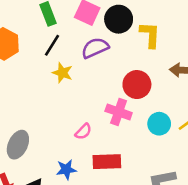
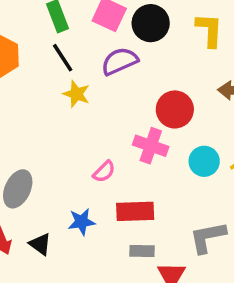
yellow L-shape: (150, 35) -> (209, 30), moved
black line: (52, 45) -> (63, 58), turned -65

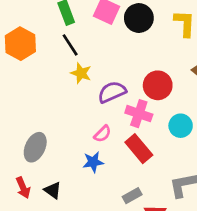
purple semicircle: (120, 61) -> (112, 92), moved
red rectangle: (135, 211) -> (139, 149), moved, turned 52
blue star: (82, 222) -> (93, 162), moved
gray rectangle: (142, 251) -> (132, 196), turned -30

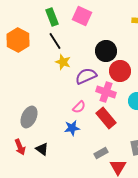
black circle: (139, 18) -> (106, 51), moved

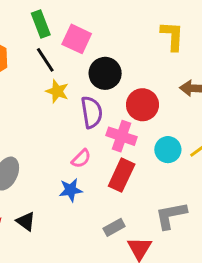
pink square: (82, 16) -> (77, 39), moved
black circle: (106, 51) -> (105, 73), moved
purple semicircle: (86, 76) -> (92, 112), turned 105
red rectangle: (106, 118) -> (122, 175), turned 65

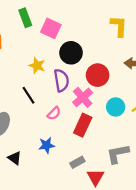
black line: (45, 60) -> (28, 95), moved
pink cross: (122, 136) -> (83, 97), turned 30
blue star: (71, 190) -> (47, 145), moved

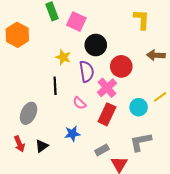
black line: (28, 95) -> (55, 86), turned 30
cyan circle: (116, 107) -> (139, 107), moved
pink semicircle: (54, 113) -> (79, 103), turned 88
black triangle: (15, 158) -> (42, 146), turned 48

